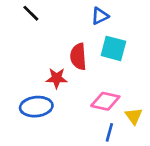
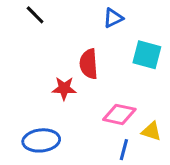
cyan square: (113, 48) -> (147, 55), moved
blue ellipse: (36, 107) -> (41, 140), moved
yellow triangle: (134, 116) -> (151, 131), turned -36

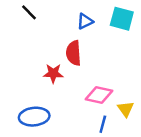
blue triangle: (113, 18) -> (85, 21), moved
cyan square: (147, 55) -> (122, 19), moved
yellow triangle: (151, 131) -> (126, 109), turned 36

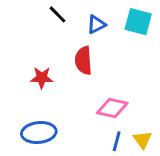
black line: (29, 12) -> (58, 14), moved
red star: (53, 73) -> (42, 78), moved
yellow triangle: (126, 109) -> (143, 140), moved

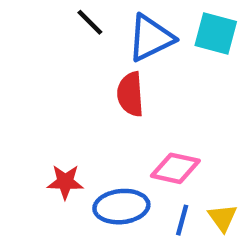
blue triangle: (96, 24) -> (151, 38), size x1.6
red star: (42, 78) -> (65, 182), moved
blue ellipse: (39, 133) -> (121, 207), moved

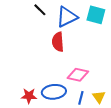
red star: (65, 182) -> (29, 96), moved

